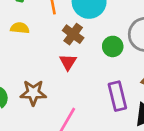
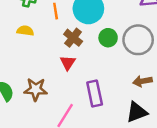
green circle: (113, 46) -> (108, 38), moved
purple rectangle: (117, 96) -> (95, 93), moved

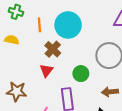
green circle: (108, 38) -> (81, 74), moved

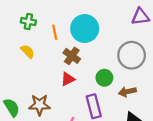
yellow semicircle: (12, 40) -> (28, 51), turned 40
red triangle: (46, 70) -> (68, 79), turned 32
brown arrow: (110, 92) -> (127, 92), moved

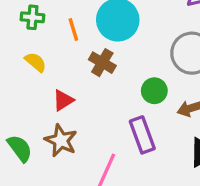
red triangle: (68, 79) -> (63, 100), moved
brown star: (39, 105) -> (61, 140), turned 30

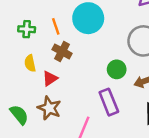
green cross: (32, 17) -> (27, 29), moved
yellow semicircle: (36, 62) -> (30, 63), moved, turned -140
brown cross: (102, 63) -> (62, 51), moved

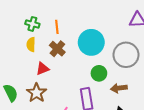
cyan circle: (88, 18) -> (91, 42), moved
yellow semicircle: (30, 63) -> (31, 45), moved

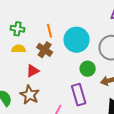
orange line: (57, 27) -> (50, 31), moved
yellow semicircle: (31, 45) -> (19, 49), turned 96

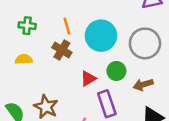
yellow semicircle: (19, 49) -> (24, 59), moved
red triangle: (33, 71) -> (88, 79), moved

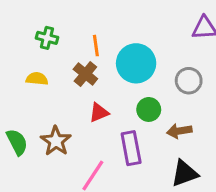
gray circle: (145, 43) -> (189, 81), size x0.7
red triangle: (88, 79) -> (99, 113), moved

